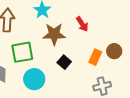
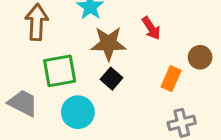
brown circle: (114, 51) -> (200, 57), moved
black square: (64, 62) -> (111, 79), moved

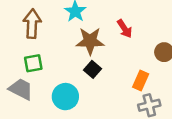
green square: (60, 71) -> (33, 63), moved, size x0.7
orange rectangle: (171, 79) -> (141, 80), moved

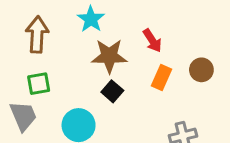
orange rectangle: (141, 80) -> (162, 77), moved
gray trapezoid: (21, 89) -> (23, 116), turned 40

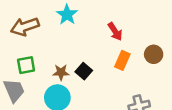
brown arrow: (37, 34) -> (25, 27), turned -112
brown star: (109, 56) -> (61, 72), moved, size x0.6

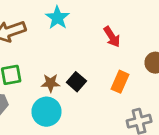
orange rectangle: (122, 60) -> (120, 82), moved

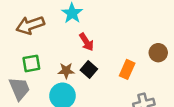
red arrow: (112, 37) -> (86, 42), moved

